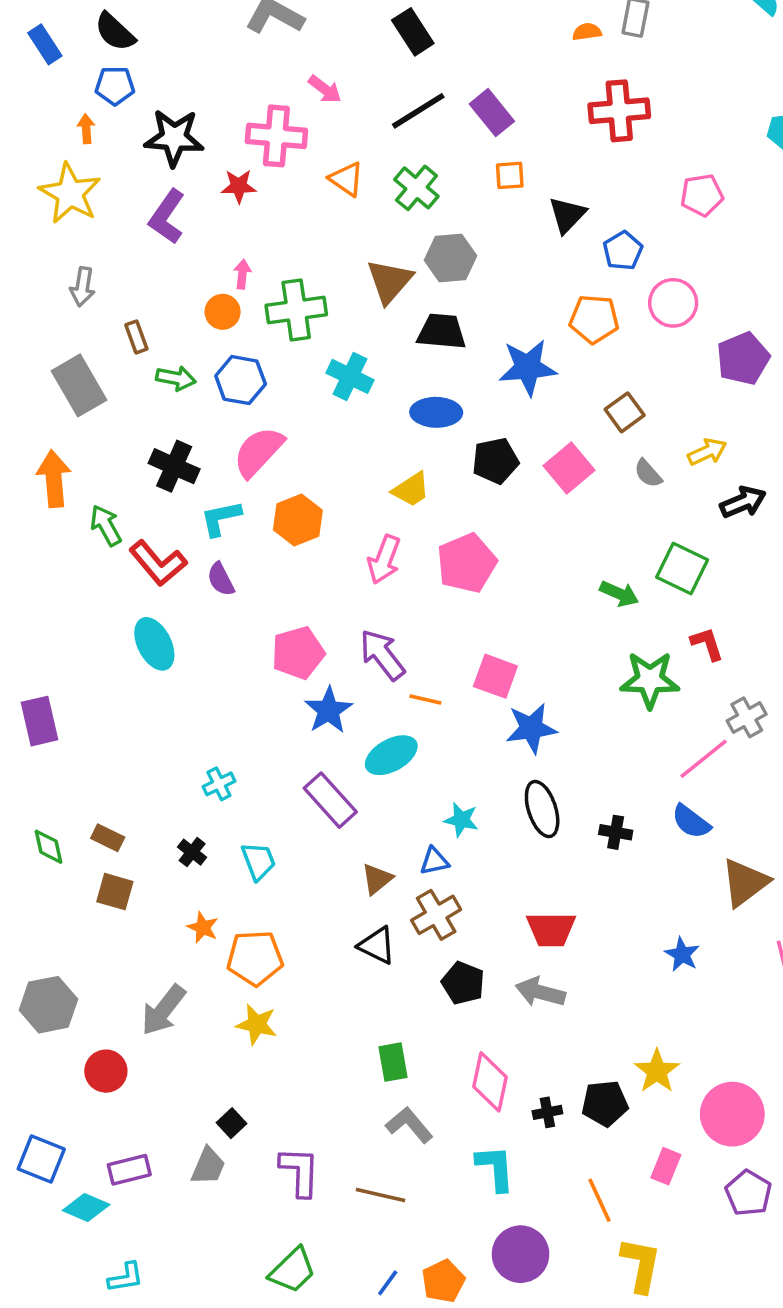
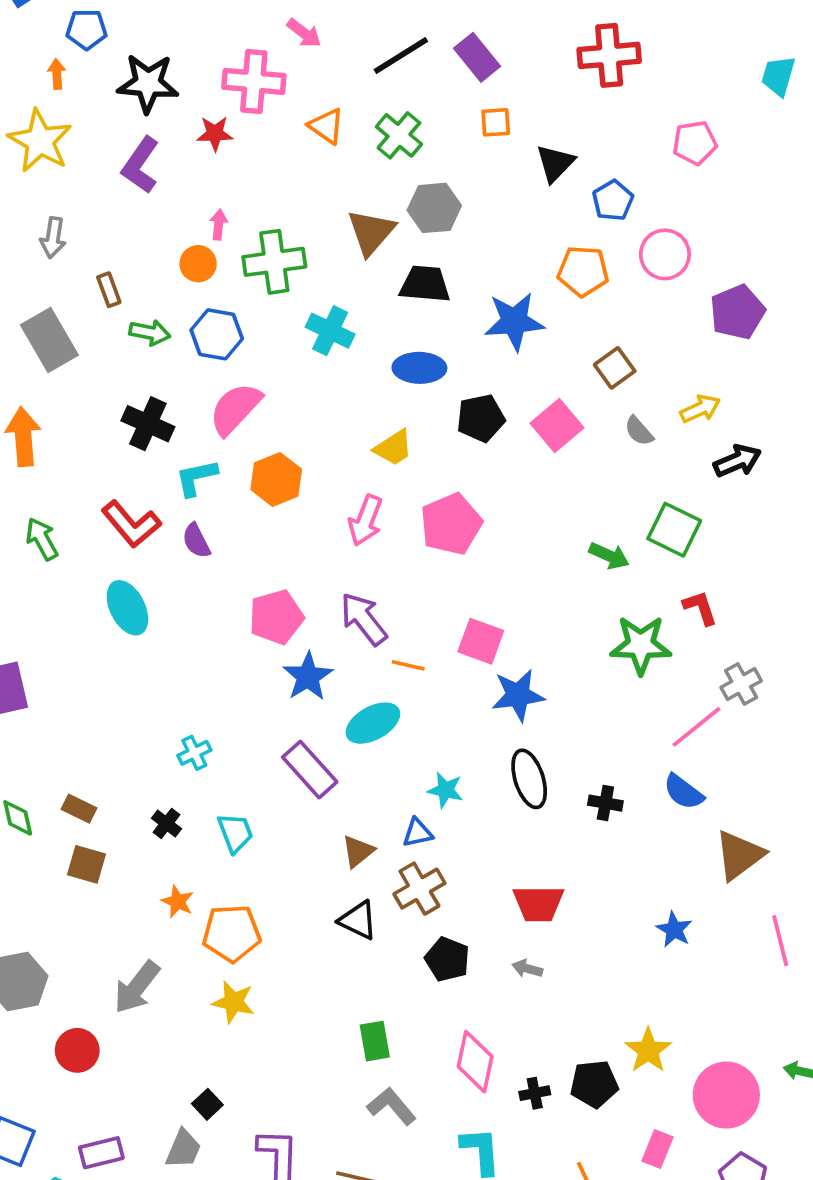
green arrow: (106, 525) -> (42, 539), moved
gray arrow: (540, 992) -> (527, 969), size x0.6

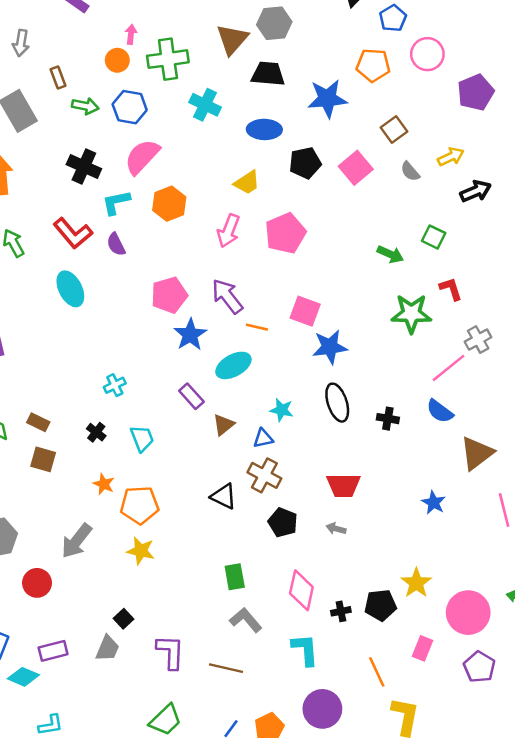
green square: (674, 530) -> (434, 237), size x0.7
purple rectangle: (310, 770) -> (191, 396), size x0.7
brown triangle: (358, 851) -> (224, 425), moved
brown cross: (419, 889) -> (264, 475), turned -32

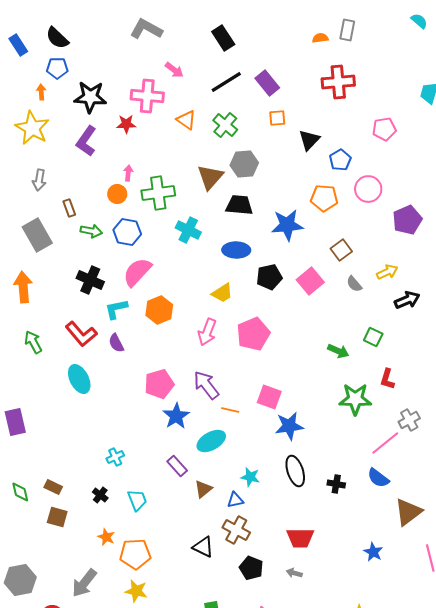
red L-shape: (451, 289) -> (387, 379), turned -145

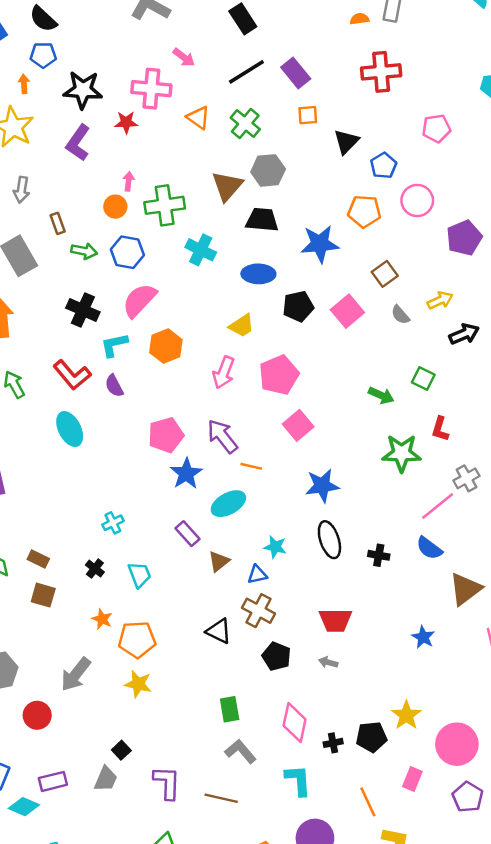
pink square: (269, 397) -> (298, 425), moved, turned 30

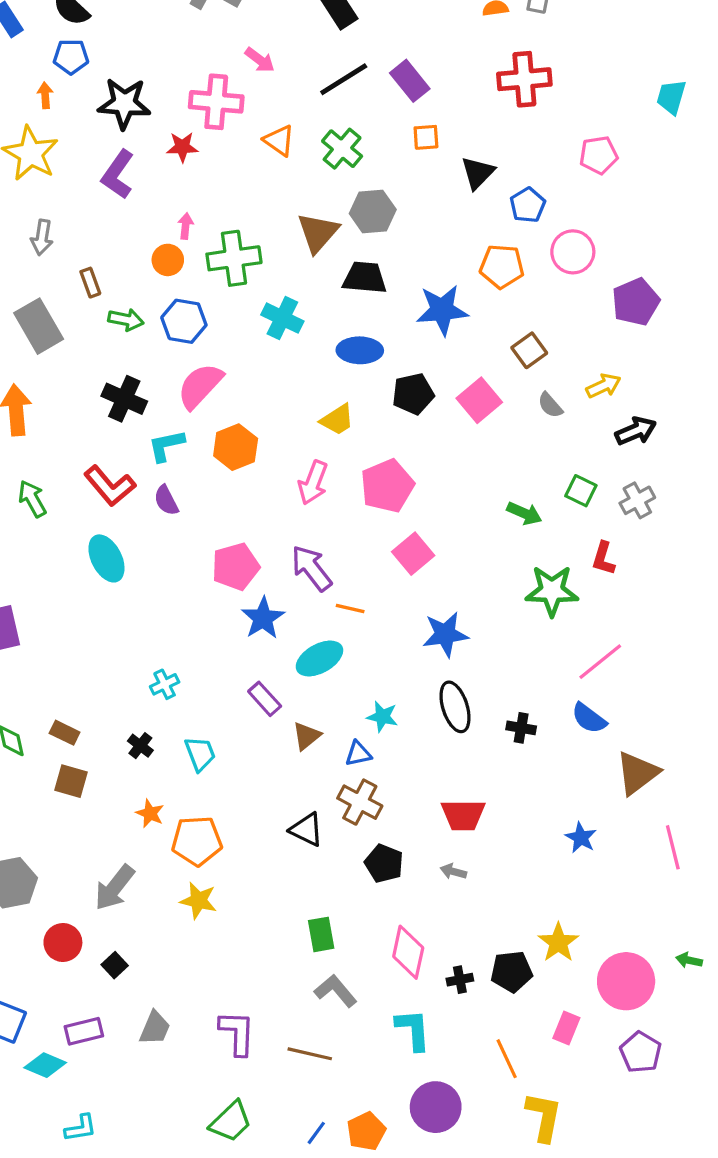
gray cross: (467, 478) -> (637, 500), moved
black square: (121, 750) -> (115, 965), moved

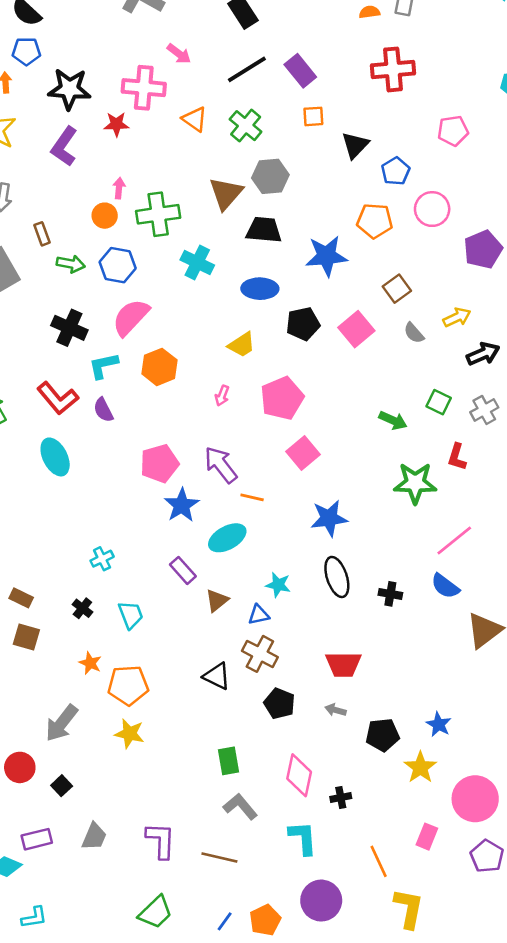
pink arrow: (313, 483) -> (222, 396), size x0.6
blue star: (581, 838) -> (439, 724), moved
black pentagon: (511, 972) -> (383, 735), moved

